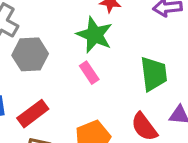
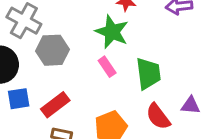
green trapezoid: (154, 74) -> (148, 73), moved

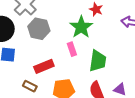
red rectangle: (55, 105) -> (44, 66), moved

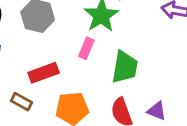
pink rectangle: (72, 49) -> (86, 48), turned 40

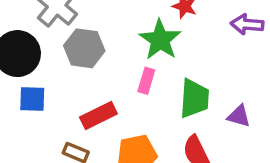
purple triangle: (157, 111) -> (239, 116), moved

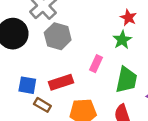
green star: (160, 40) -> (122, 40), moved, size x0.7
blue square: (32, 99) -> (27, 85), moved

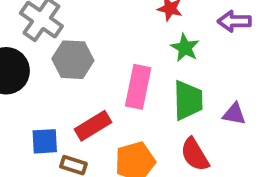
green star: (122, 40) -> (185, 48), moved
pink rectangle: (96, 64) -> (138, 87), size x1.6

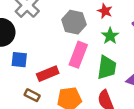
gray hexagon: (73, 60) -> (74, 22), moved
blue square: (45, 141) -> (19, 60), moved

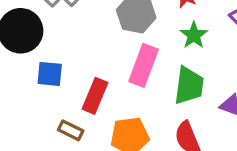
red rectangle: (48, 74) -> (95, 96), turned -45

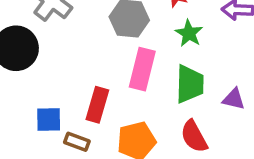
blue square: (50, 74) -> (49, 119), moved

